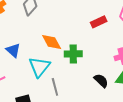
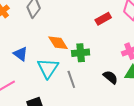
gray line: (55, 87) -> (71, 79), moved

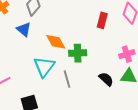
red rectangle: (103, 19) -> (102, 20), turned -49
blue triangle: (20, 54) -> (24, 29), moved

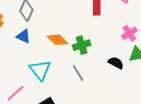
cyan triangle: (44, 67) -> (40, 70), moved

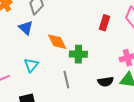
black semicircle: (116, 63) -> (106, 82), turned 126
cyan triangle: (40, 70) -> (31, 65), size x0.7

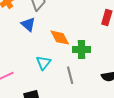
cyan triangle: (31, 65) -> (43, 63), moved

